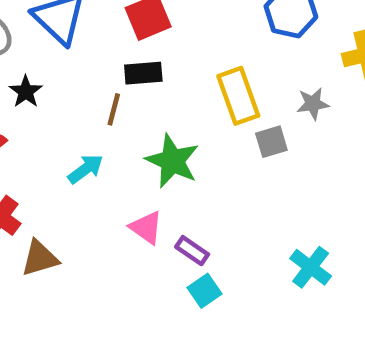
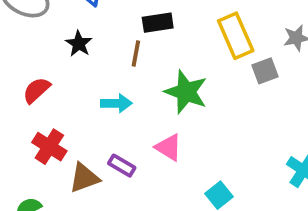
black star: (26, 92) -> (79, 44), moved
cyan arrow: (86, 169) -> (116, 103), turned 40
purple rectangle: (192, 251) -> (122, 166), moved

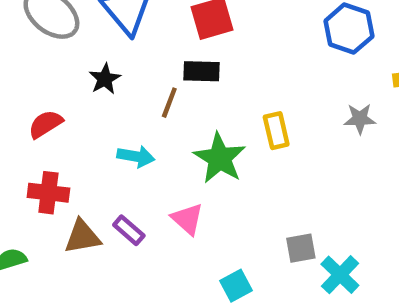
yellow rectangle: (236, 36) -> (276, 131), moved, size x0.7
gray square: (265, 71) -> (301, 248), moved
red cross: (49, 147) -> (48, 193), turned -36

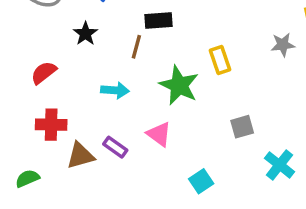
gray square: (301, 248) -> (242, 127), moved

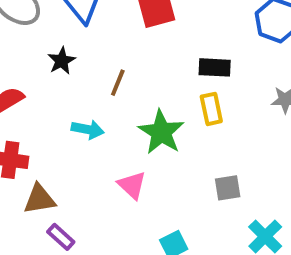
black rectangle: (158, 21) -> (215, 67), moved
purple rectangle: (115, 147) -> (61, 237), moved

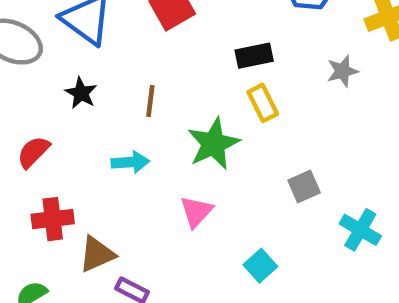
green star: (161, 132) -> (213, 144), turned 30
pink triangle: (132, 185) -> (196, 212), turned 44

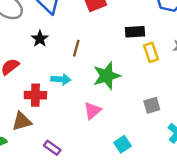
yellow rectangle: (263, 103) -> (151, 52), moved
red cross: (53, 219) -> (35, 95), moved
brown triangle: (97, 254) -> (22, 121), moved

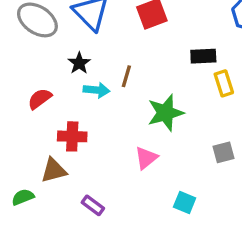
cyan arrow: (61, 79) -> (96, 90), moved
cyan square: (123, 144) -> (185, 202), turned -35

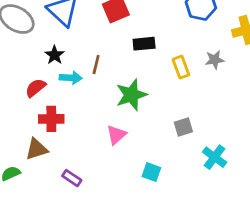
black rectangle: (203, 56) -> (144, 44), moved
red semicircle: (40, 99) -> (35, 88), moved

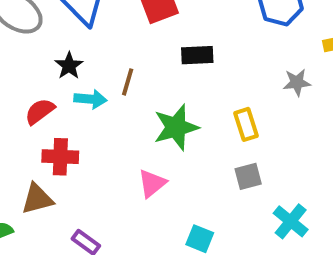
yellow rectangle: (181, 67) -> (246, 124), moved

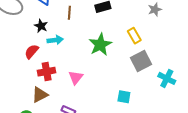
brown line: (128, 82) -> (69, 13), moved
gray square: (248, 176) -> (141, 61), size x1.5
pink triangle: (152, 183) -> (76, 77), moved

